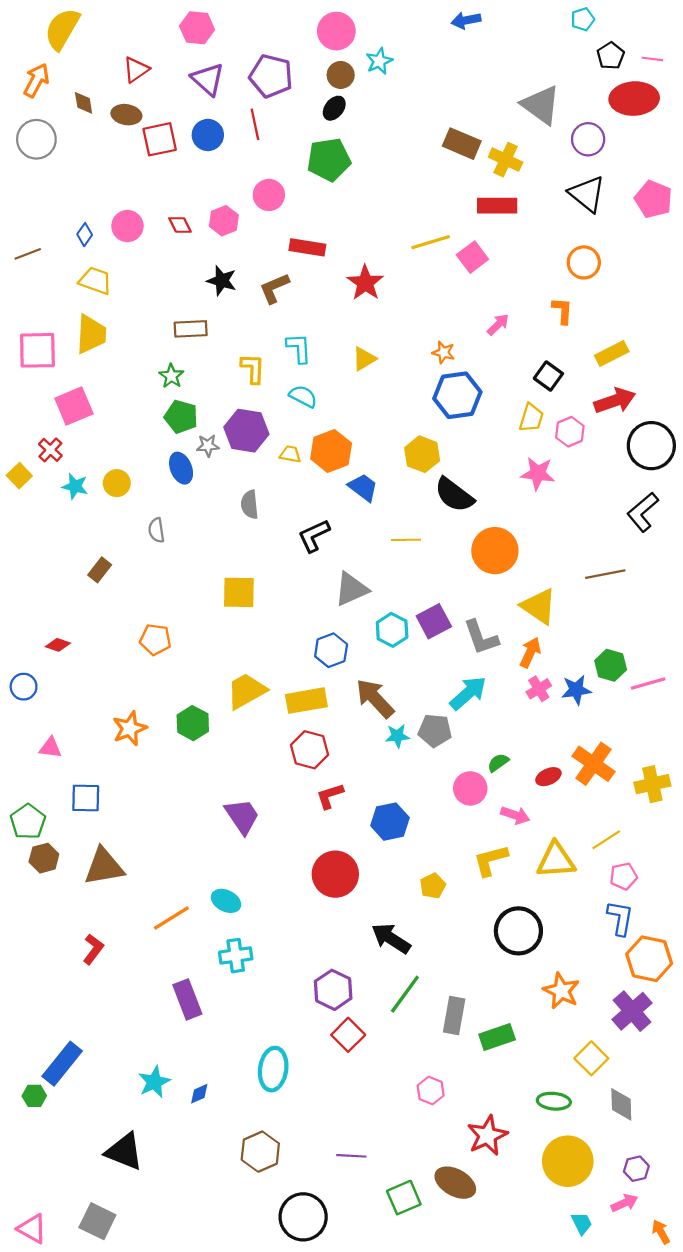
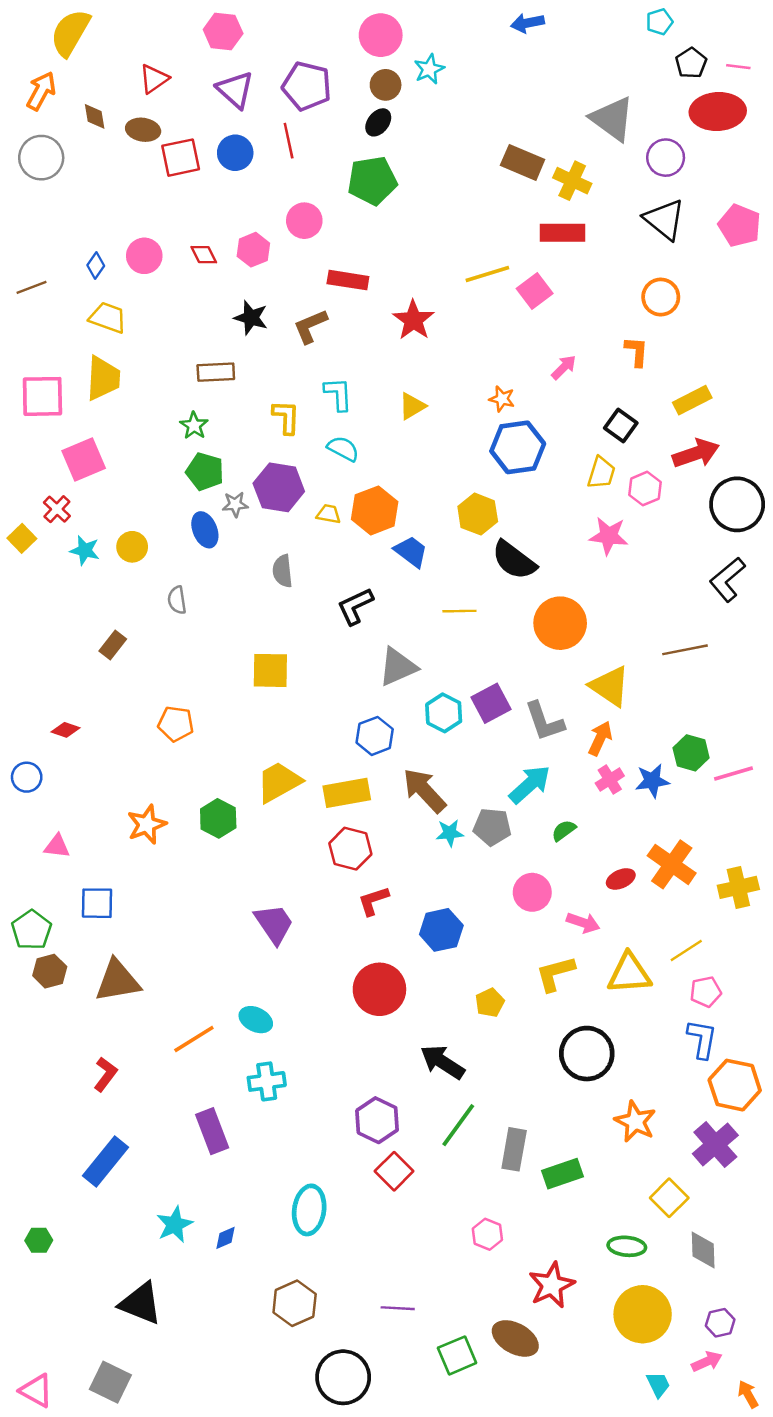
green semicircle: (498, 763) -> (564, 830), moved
blue rectangle: (62, 1064) -> (105, 1161), moved

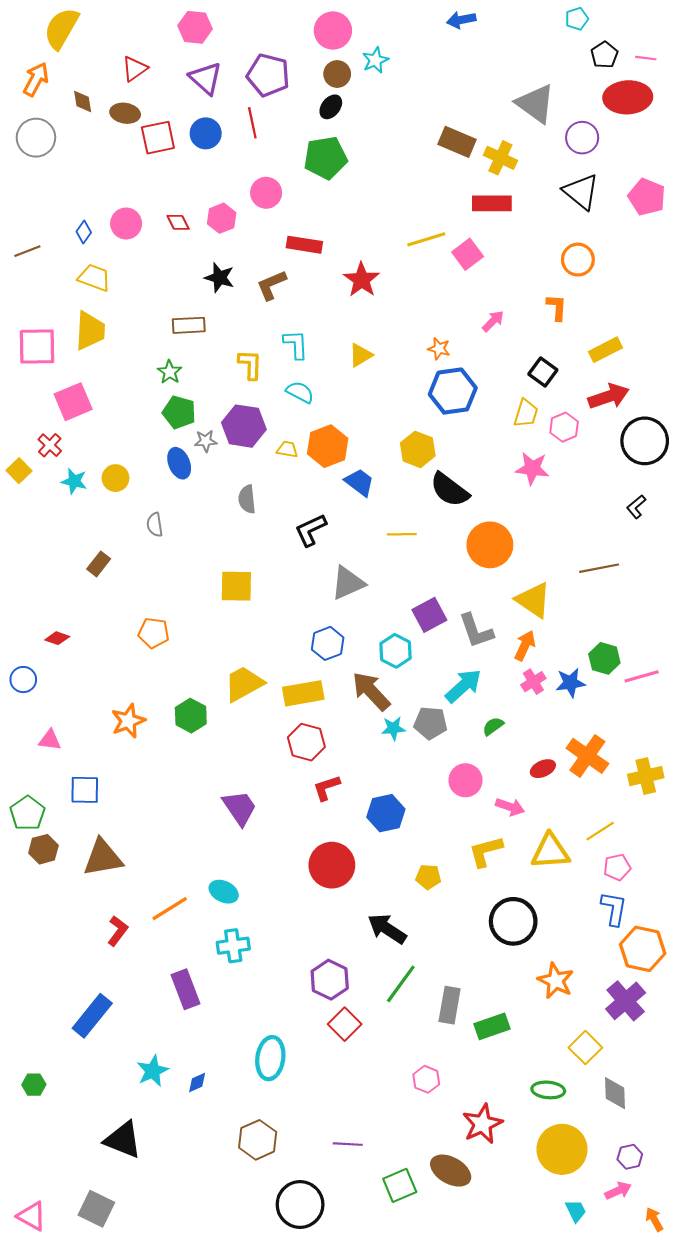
black L-shape: (727, 580) -> (636, 507), size x0.6
cyan hexagon: (444, 713) -> (395, 651), moved
yellow pentagon: (490, 1003) -> (428, 877), turned 30
red L-shape: (105, 1074) -> (118, 931), moved

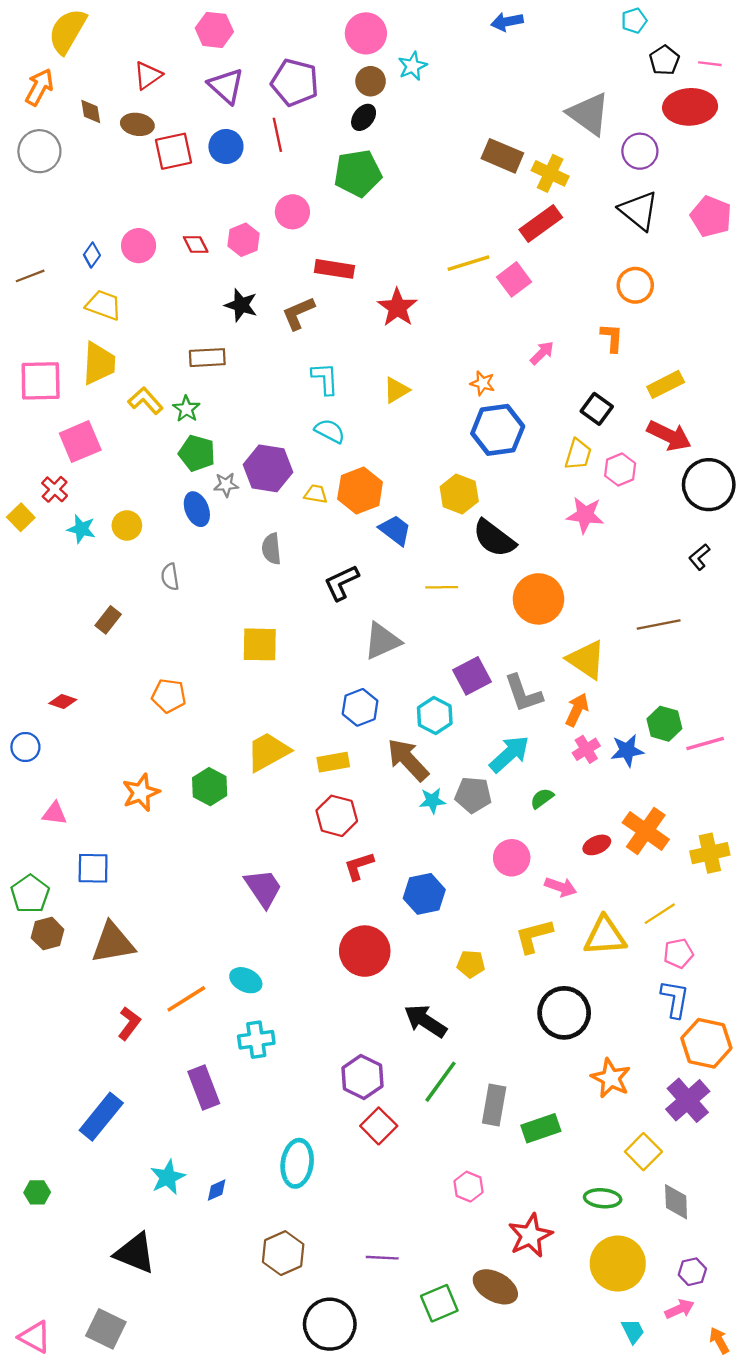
red rectangle: (492, 203) -> (541, 223), turned -36
yellow L-shape: (250, 365) -> (146, 401), moved, turned -44
red arrow: (609, 396) -> (669, 436), turned 45
yellow rectangle: (303, 693) -> (333, 762), size x0.7

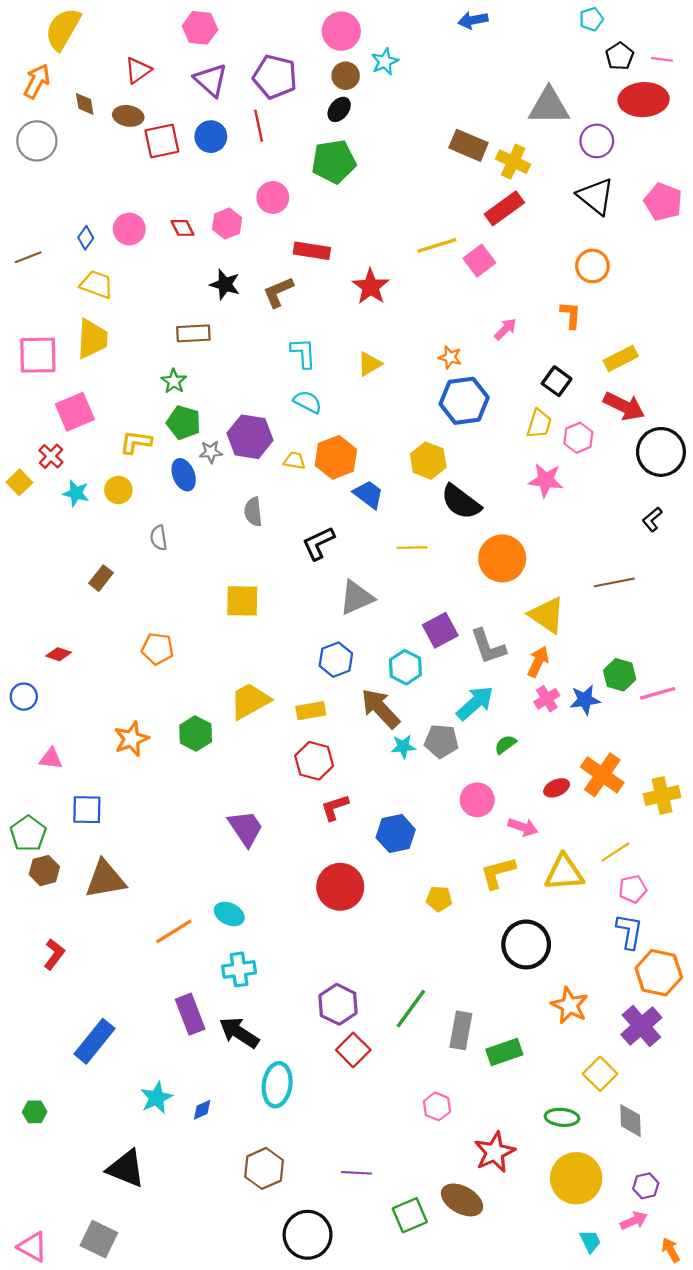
gray triangle: (589, 114) -> (549, 106), turned -36
yellow L-shape: (146, 401) -> (136, 442), moved, turned -40
black arrow: (425, 1021) -> (239, 1033), moved
red L-shape: (129, 1023) -> (54, 954), moved

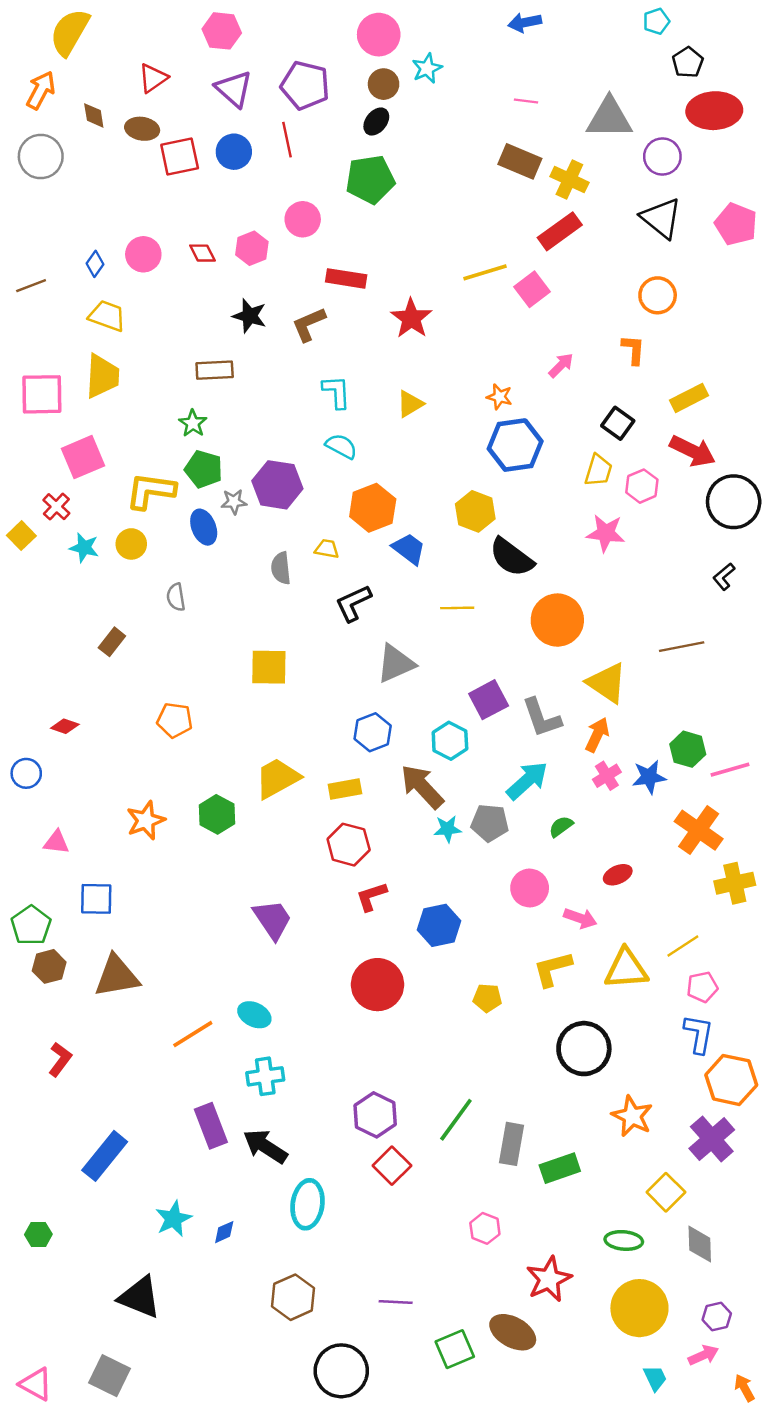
pink line: (662, 59) -> (526, 101), moved
yellow L-shape: (136, 442) -> (151, 491), size x1.4
yellow trapezoid: (295, 461) -> (327, 549), moved
orange cross: (602, 775) -> (699, 830), moved

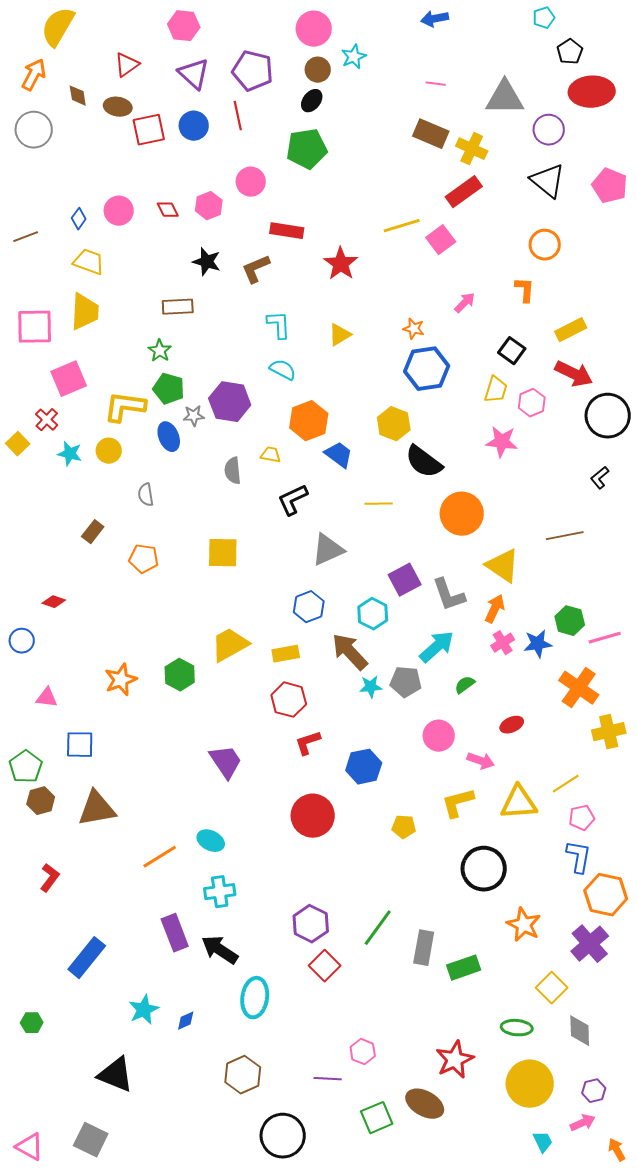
orange pentagon: (175, 720) -> (144, 559), moved
pink hexagon: (485, 1228) -> (363, 1052), moved

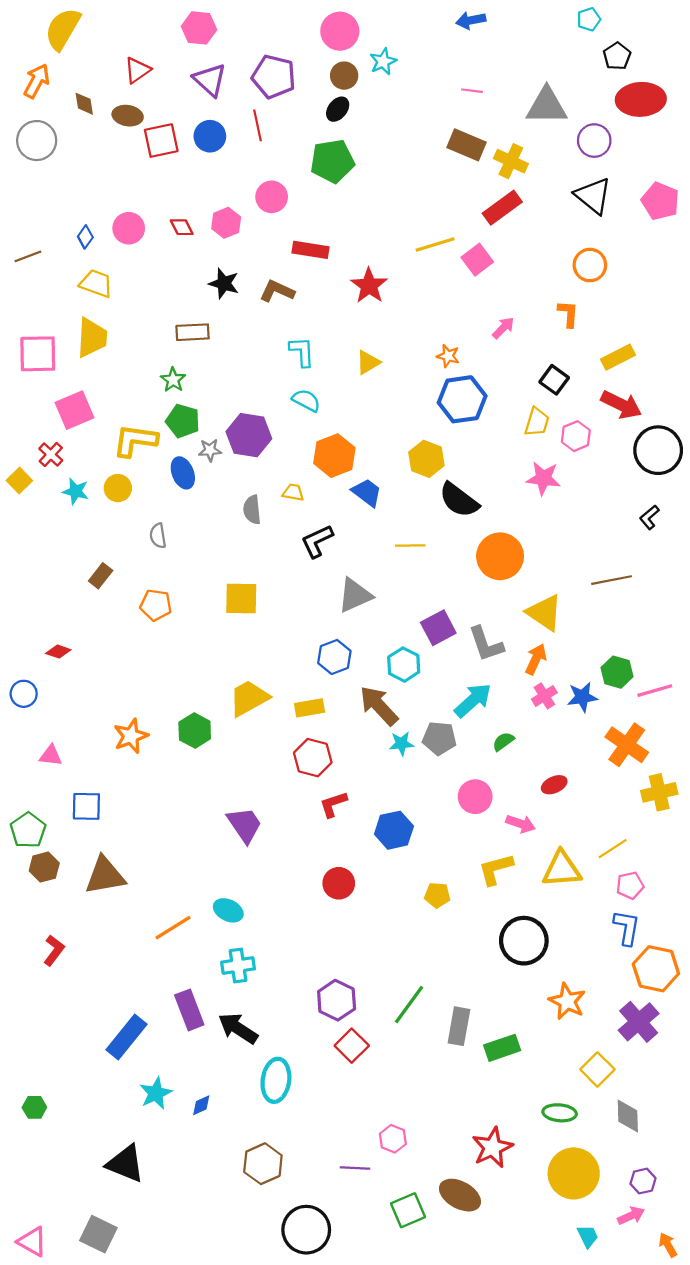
brown L-shape: (256, 269) -> (277, 291), turned 48
red circle: (313, 816) -> (339, 883), size x0.7
blue rectangle: (87, 958) -> (127, 1037), moved

